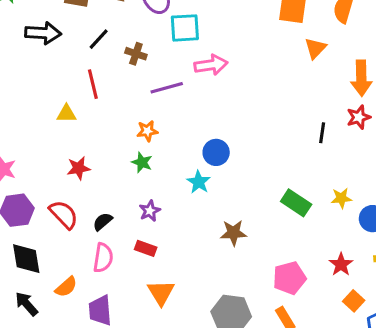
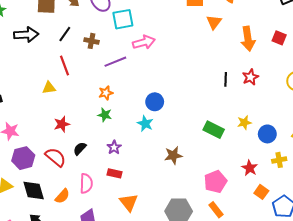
red star: (359, 117) -> (250, 77), moved
black semicircle: (103, 222) -> (80, 149), moved
orange semicircle: (66, 287) -> (62, 196), moved

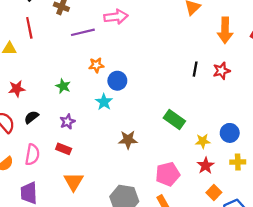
orange star: (106, 93) -> (96, 65), moved
yellow star: (244, 123) -> (203, 141), moved

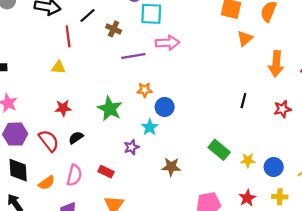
red line: (29, 28) -> (68, 36), moved
red star: (221, 71) -> (282, 109), moved
green star: (63, 86) -> (110, 109), size x1.6
purple star: (67, 122) -> (131, 147), moved
yellow star: (203, 141) -> (248, 160), moved

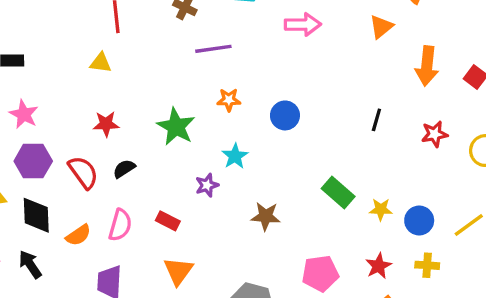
pink arrow: (167, 43) -> (303, 24), moved
blue circle: (165, 107) -> (285, 115), moved

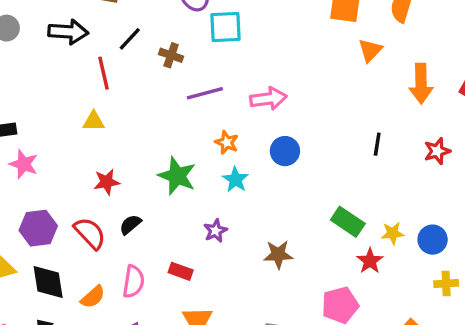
pink arrow: (303, 24) -> (268, 99), moved
orange star: (229, 100) -> (227, 142), turned 30
pink star: (24, 114) -> (24, 164), moved
cyan star: (235, 156) -> (236, 180), moved
red star: (378, 266) -> (370, 261), moved

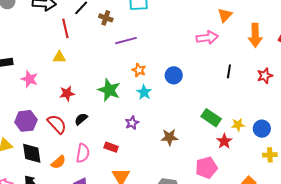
pink arrow: (268, 99) -> (207, 38), moved
pink star: (24, 164) -> (29, 79), moved

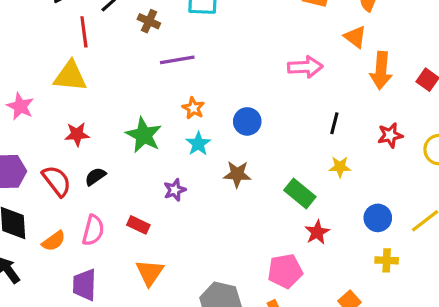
orange triangle: (225, 15) -> (355, 37), moved, turned -42
yellow triangle: (59, 57) -> (70, 76), size x1.6
yellow star: (238, 125) -> (340, 167), moved
brown star: (169, 137) -> (237, 174), moved

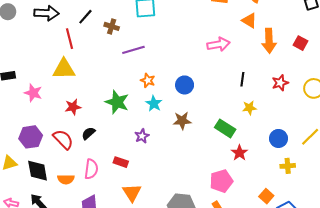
orange semicircle: (54, 241) -> (66, 179), turned 42

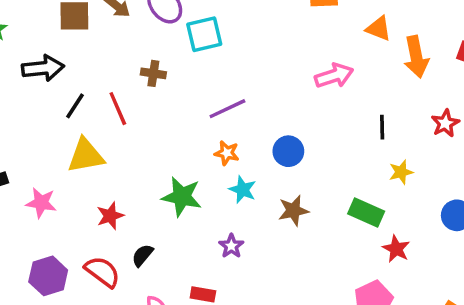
black line: (85, 17) -> (75, 106), moved
red line: (69, 39) -> (118, 109), moved
purple line: (133, 50) -> (227, 109), moved

